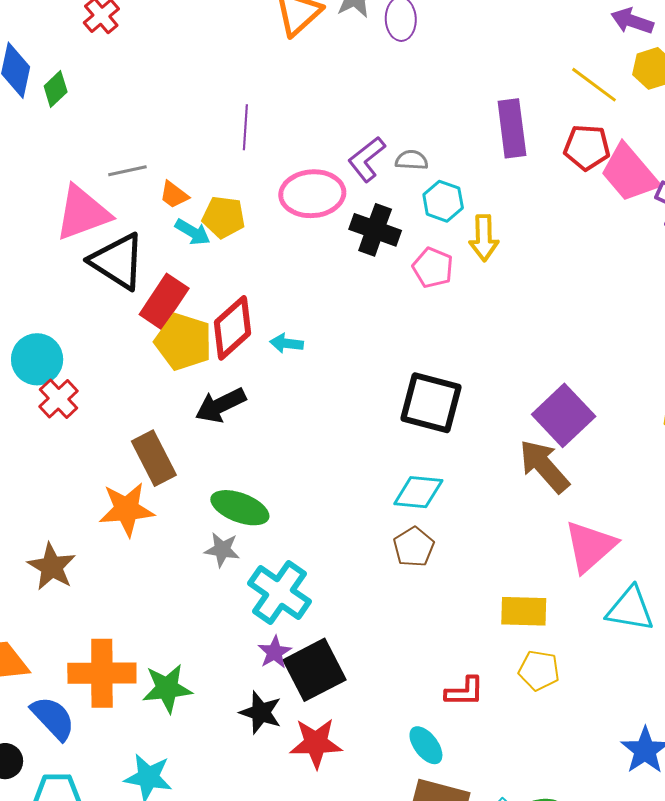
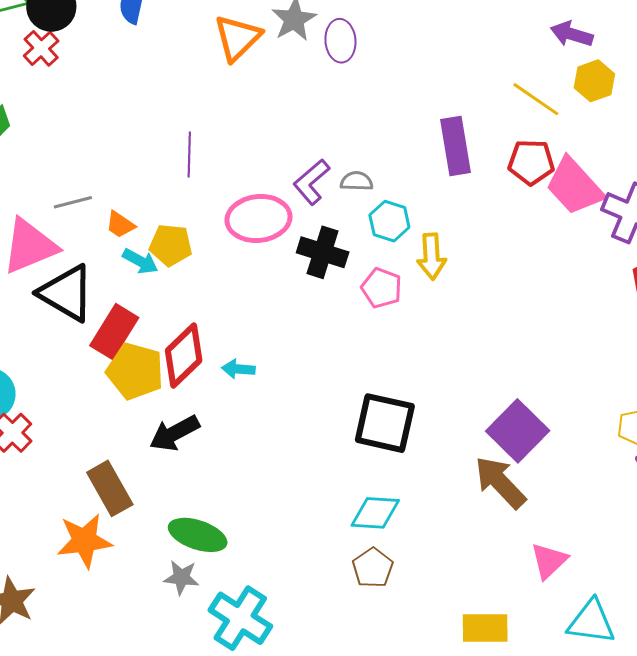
pink triangle: (590, 546) -> (549, 561), size x0.7

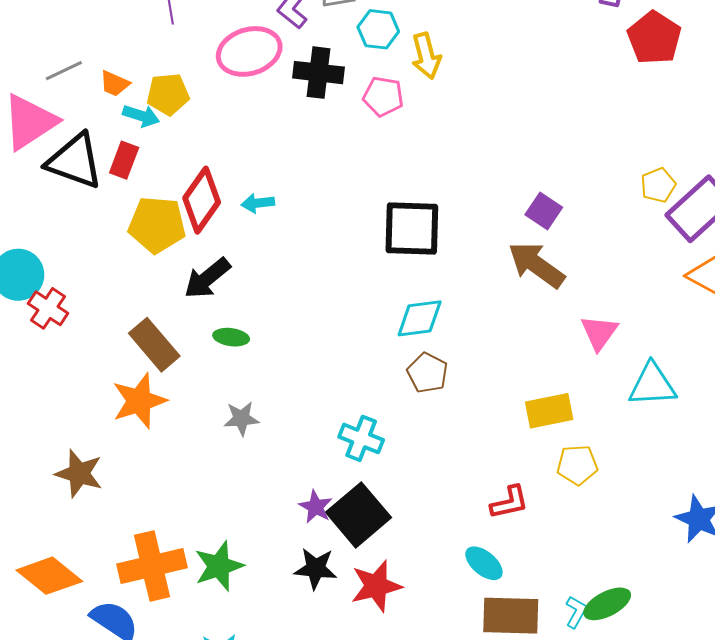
red rectangle: (114, 332) -> (124, 160), moved, size x0.7
purple square: (518, 431) -> (544, 211), size x0.6
green ellipse: (198, 535) -> (231, 337), moved, size x0.6
cyan cross: (240, 618) -> (361, 438), moved, size x0.7

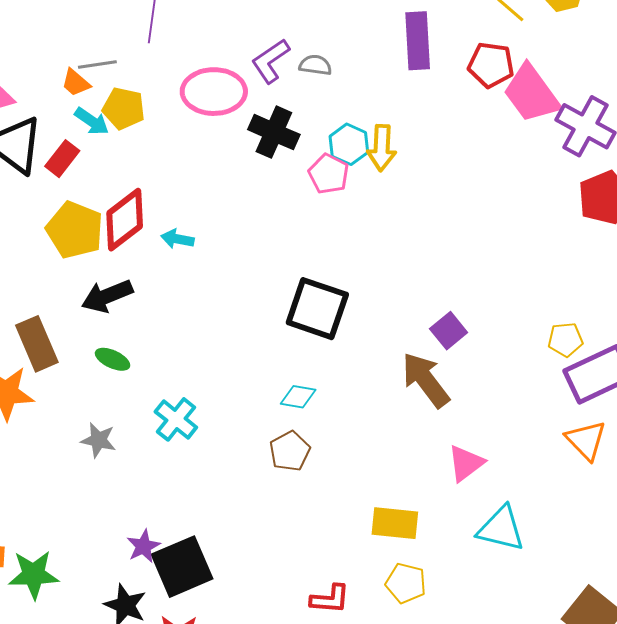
cyan hexagon: (378, 29) -> (349, 144), moved
gray line: (64, 71) -> (97, 64), moved
cyan diamond: (420, 318) -> (298, 397), size x0.7
cyan cross: (361, 438) -> (176, 419), moved

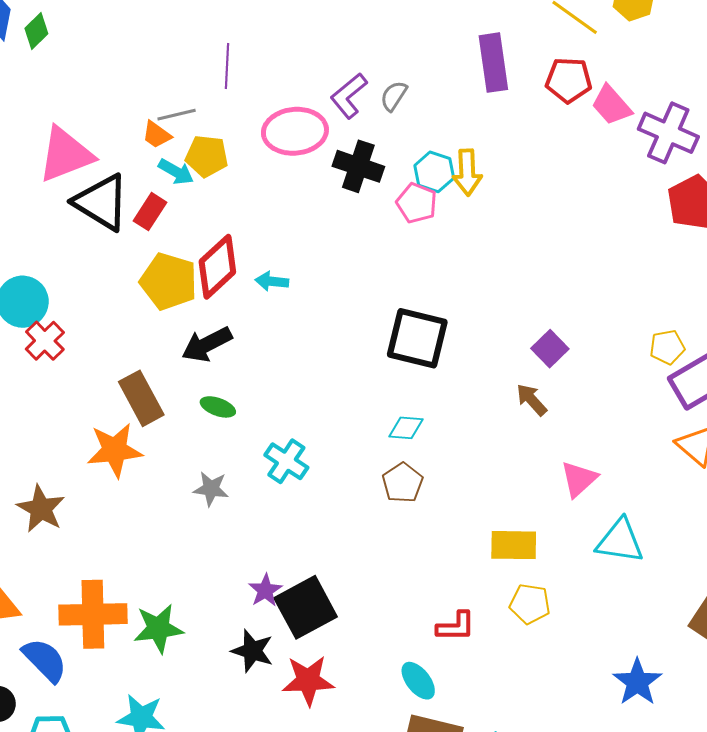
gray semicircle: (315, 65) -> (394, 96), turned -60
pink trapezoid: (531, 94) -> (612, 105), size x0.7
brown arrow: (426, 380) -> (532, 400), size x0.6

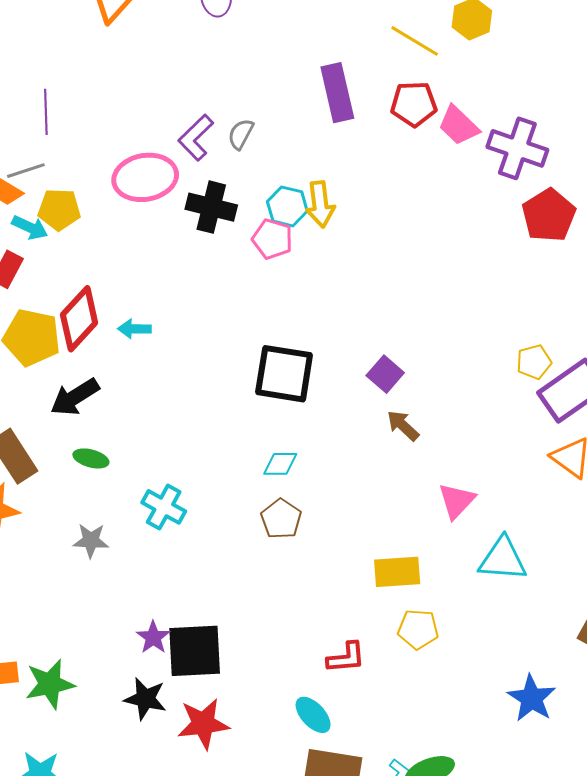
purple line: (227, 66) -> (46, 112), moved
purple square: (550, 349) -> (385, 374), moved
black square: (306, 607) -> (195, 651), turned 30

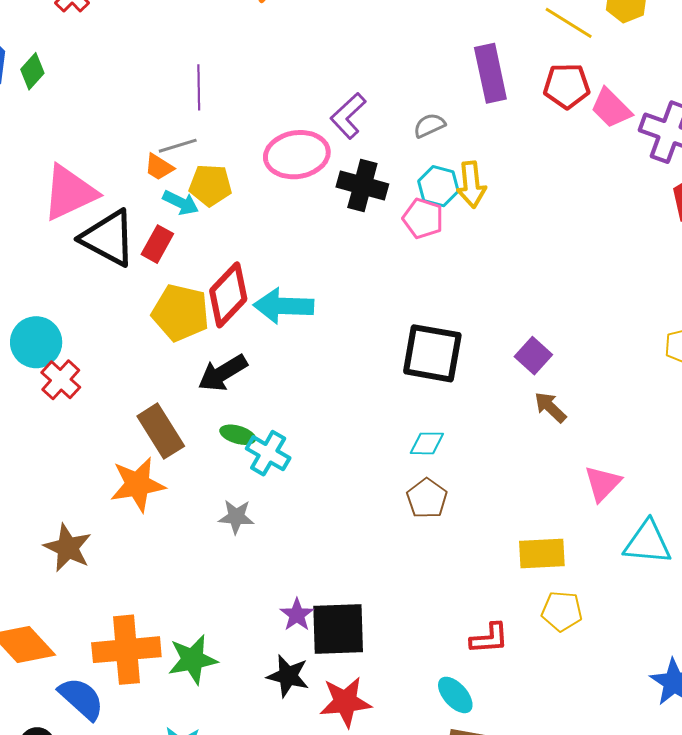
gray semicircle: (241, 134) -> (429, 125), moved, turned 36
cyan arrow: (134, 329) -> (283, 306), size x1.8
cyan cross: (164, 507) -> (268, 453), moved

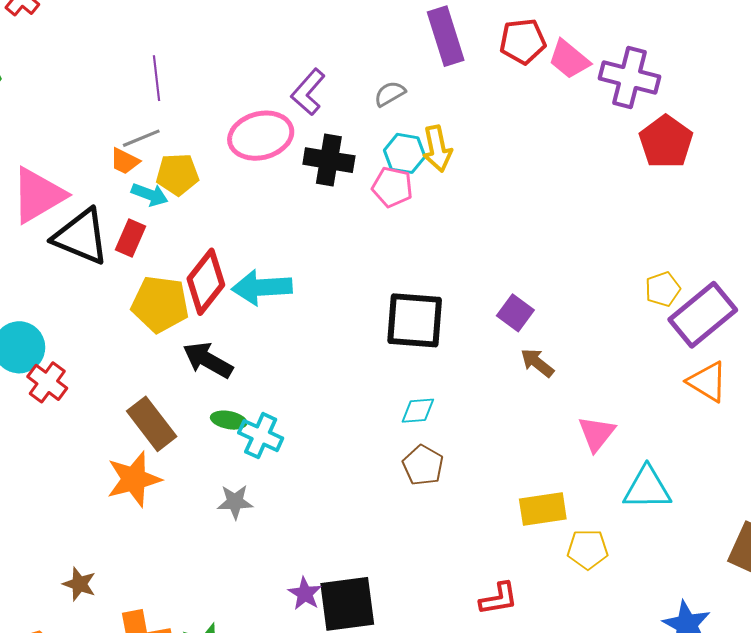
black arrow: (223, 373) -> (208, 360), turned 66
brown star: (68, 548) -> (79, 584), moved, size x0.7
yellow pentagon: (562, 611) -> (588, 549), moved

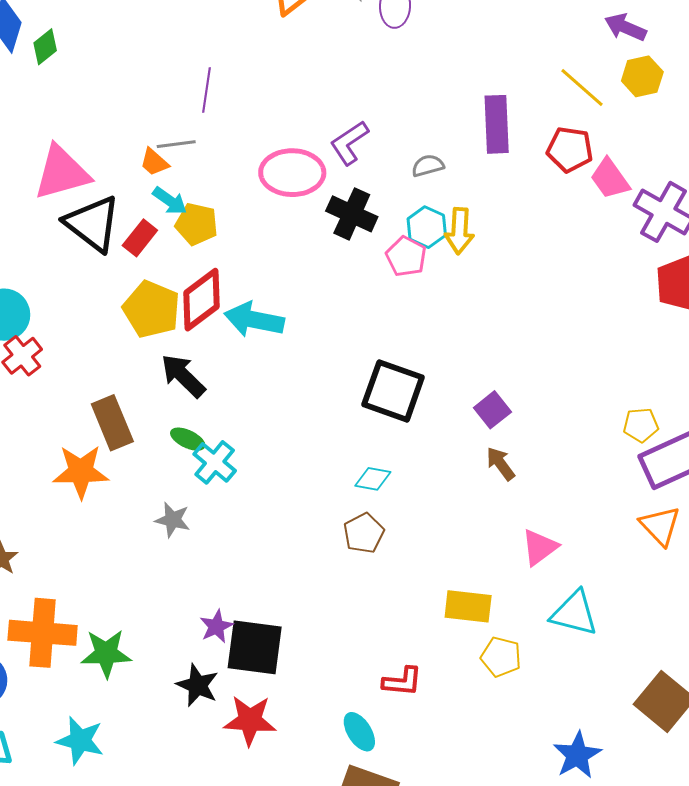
yellow pentagon: (178, 174) -> (197, 224), moved

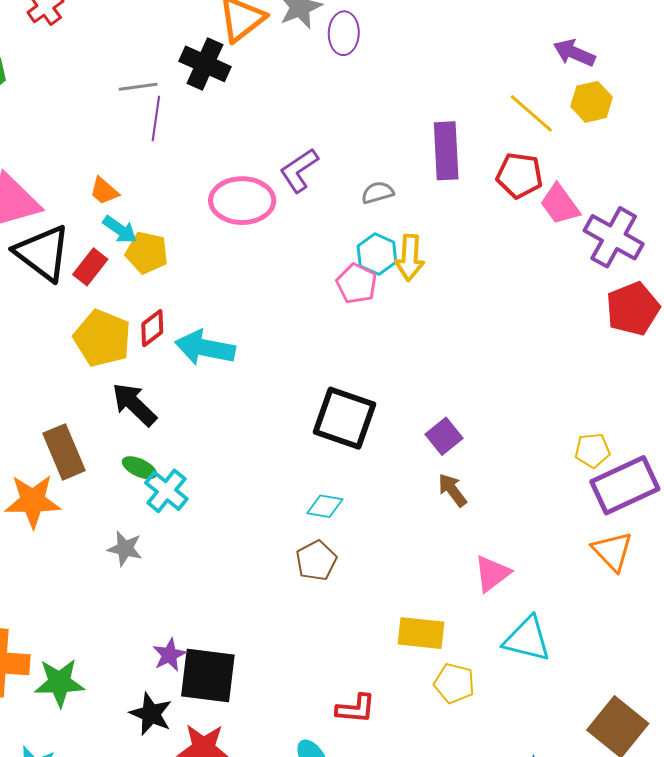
gray line: (176, 144) -> (138, 87), moved
black cross: (352, 214) -> (205, 64), moved
red diamond: (202, 300) -> (152, 328), size x0.6

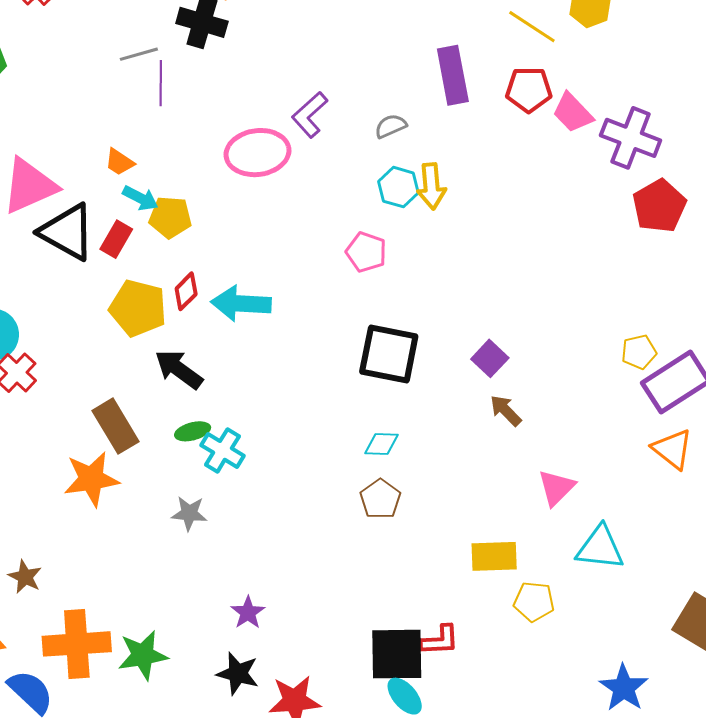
pink pentagon: (357, 284) -> (366, 252), moved
green ellipse: (139, 468) -> (193, 431), turned -32
black square: (208, 675) -> (397, 654), moved

